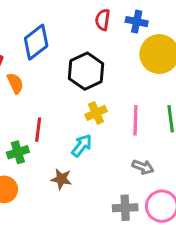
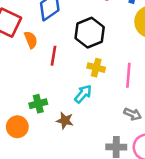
yellow cross: (96, 113) -> (96, 68), turned 36
red line: (38, 130) -> (54, 56), moved
green cross: (18, 152) -> (38, 104), moved

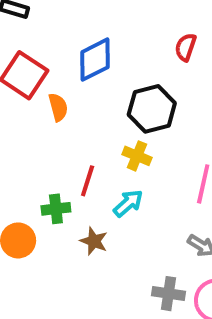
red line: (54, 56) -> (88, 181), moved
yellow cross: (96, 68) -> (137, 156), moved

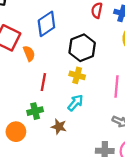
red line: (88, 181) -> (43, 82), moved

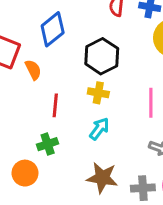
brown star: (59, 127) -> (102, 178), moved, size x1.5

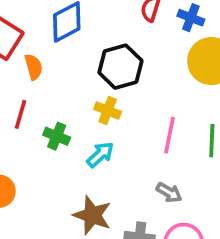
red line: (55, 105) -> (21, 114), moved
green cross: (48, 144) -> (57, 136), moved, turned 30

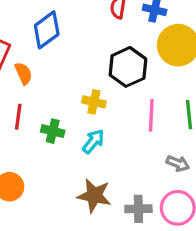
black hexagon: (120, 67) -> (128, 67), moved
gray arrow: (169, 192) -> (178, 163), moved

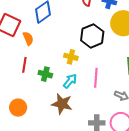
pink line: (151, 115) -> (96, 78), moved
brown star: (94, 196) -> (62, 104), moved

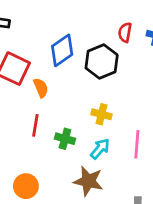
black hexagon: (92, 36) -> (102, 61), moved

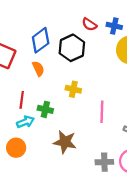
red semicircle: (125, 32) -> (89, 24), turned -64
orange semicircle: (41, 88) -> (38, 69), moved
cyan arrow: (100, 149) -> (25, 122), moved, turned 30

